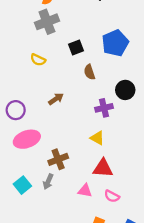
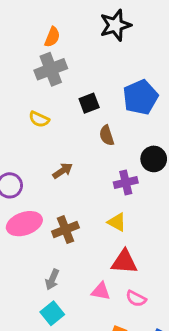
brown cross: (58, 159) -> (65, 230), moved
cyan square: (22, 185) -> (52, 313), moved

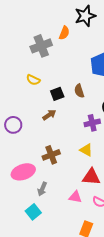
orange semicircle: (52, 37) -> (64, 33), moved
black square: (89, 103) -> (57, 94), moved
pink ellipse: (24, 224) -> (23, 172), moved
cyan square: (52, 313) -> (33, 212), moved

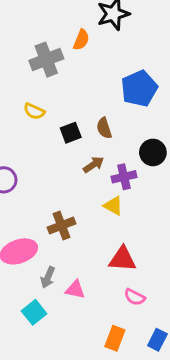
brown arrow: (49, 115) -> (93, 165), moved
yellow triangle: (86, 150) -> (113, 206), moved
pink triangle: (75, 197) -> (75, 290), moved

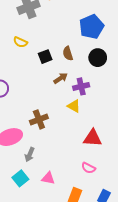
black circle: (153, 152) -> (98, 58), moved
red triangle: (122, 259) -> (93, 138), moved
pink triangle: (75, 290) -> (48, 178), moved

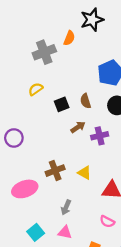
yellow semicircle: (20, 42) -> (36, 89), turned 120
yellow triangle: (74, 106) -> (84, 173), moved
gray arrow: (30, 155) -> (66, 207), moved

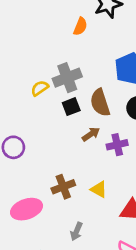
gray cross: (44, 52) -> (67, 78), moved
brown semicircle: (86, 101) -> (100, 103), size x1.5

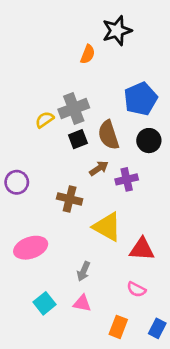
brown cross: (63, 187) -> (70, 199), moved, turned 35
yellow triangle: (99, 189) -> (107, 227), size x1.6

